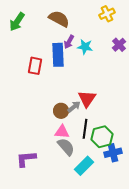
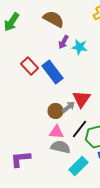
blue rectangle: (58, 55) -> (53, 72), moved, turned -35
red rectangle: (35, 66) -> (30, 66), turned -54
black line: (85, 129) -> (80, 129), turned 30
gray semicircle: (66, 147) -> (61, 147), turned -36

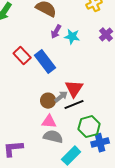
black line: (80, 129) -> (74, 105), moved, turned 30

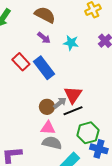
purple arrow: (56, 32) -> (44, 38), moved, turned -80
blue cross: (100, 143) -> (99, 149), turned 30

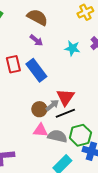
cyan star: (71, 43) -> (72, 48), moved
red rectangle: (21, 62) -> (13, 64), turned 30
gray semicircle: (52, 143) -> (57, 136), moved

